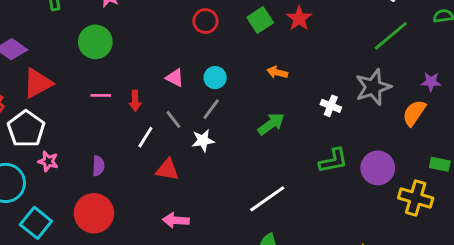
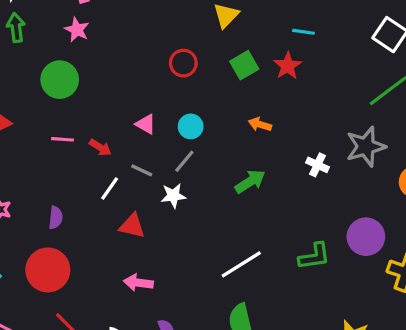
red arrow: (135, 101) -> (100, 147), turned -60
gray line: (173, 119) -> (142, 170), turned -30
green L-shape: (333, 161) -> (314, 256), moved

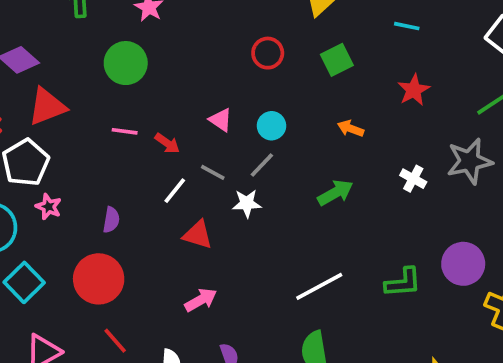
red star: (288, 66) -> (414, 90), moved
pink arrow: (138, 283) -> (201, 300), turned 140

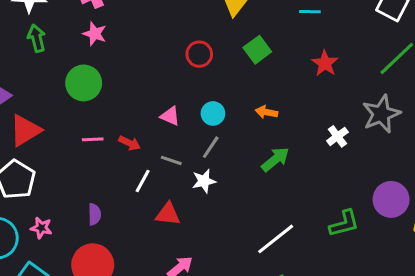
orange arrow: (351, 128) -> (266, 112), moved
white cross: (413, 179) -> (337, 136), turned 35
pink star: (49, 207) -> (41, 228), moved

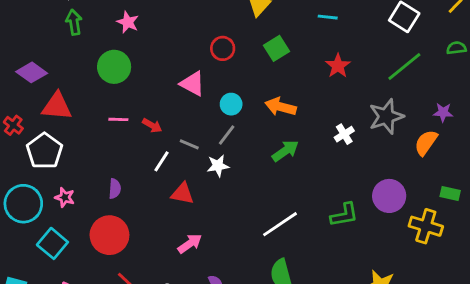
orange arrow: (266, 112) -> (281, 107), size x1.5
pink triangle: (170, 116) -> (192, 84), moved, size x1.4
red triangle: (25, 130) -> (57, 106), turned 32

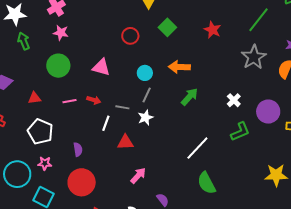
pink triangle: (192, 84) -> (101, 67), moved
red triangle: (57, 106) -> (35, 98), moved, size x0.6
white cross: (344, 134) -> (234, 100), moved
white pentagon: (44, 151) -> (40, 132), moved

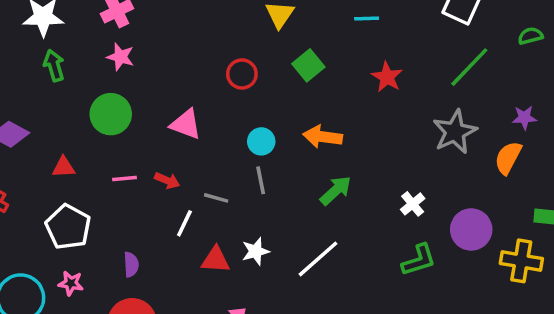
gray line: (147, 95) -> (261, 180), turned -42
white star: (145, 117) -> (256, 251), moved
white line: (197, 148) -> (318, 259), moved

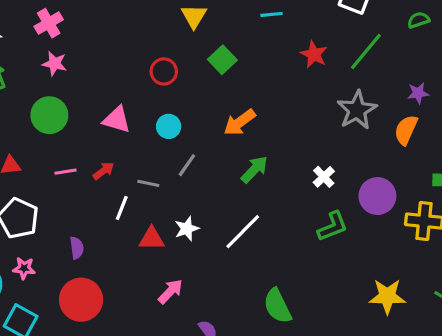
red star: (387, 77) -> (314, 54), moved
orange arrow: (323, 137) -> (240, 122), turned -40
cyan circle: (261, 141) -> (169, 126), moved
red arrow: (167, 180) -> (104, 171), turned -55
gray line: (261, 180) -> (187, 165), turned 50

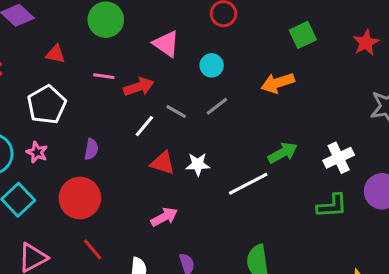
green square: (222, 60) -> (303, 35), moved
green arrow: (254, 169) -> (283, 153), moved
red arrow: (104, 171) -> (139, 87), size x1.4
white cross: (324, 177) -> (339, 158), size x1.4

